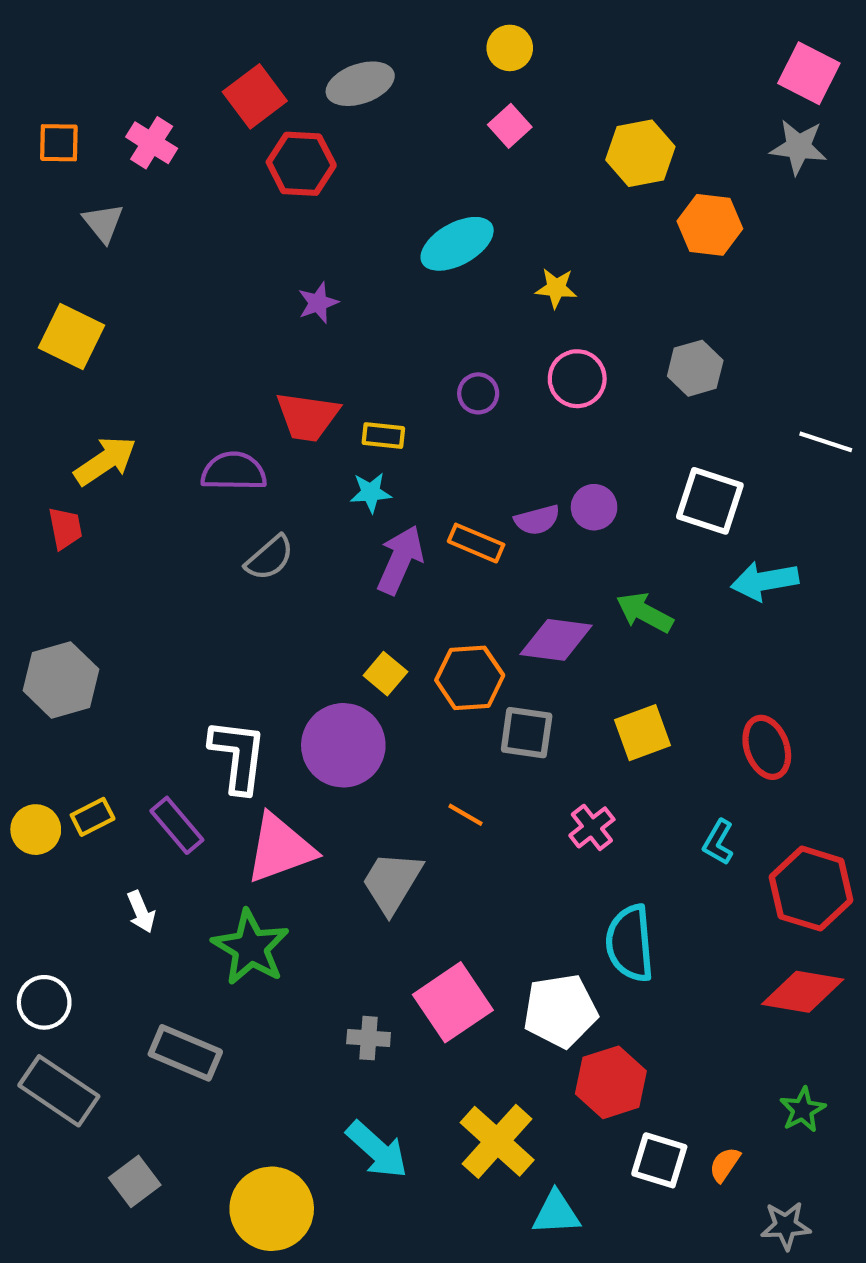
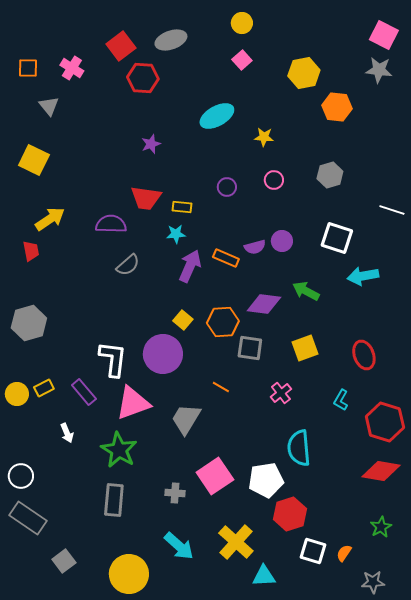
pink circle: (577, 379) -> (274, 180), size x0.7
gray rectangle: (185, 1053) -> (114, 500), moved, turned 72

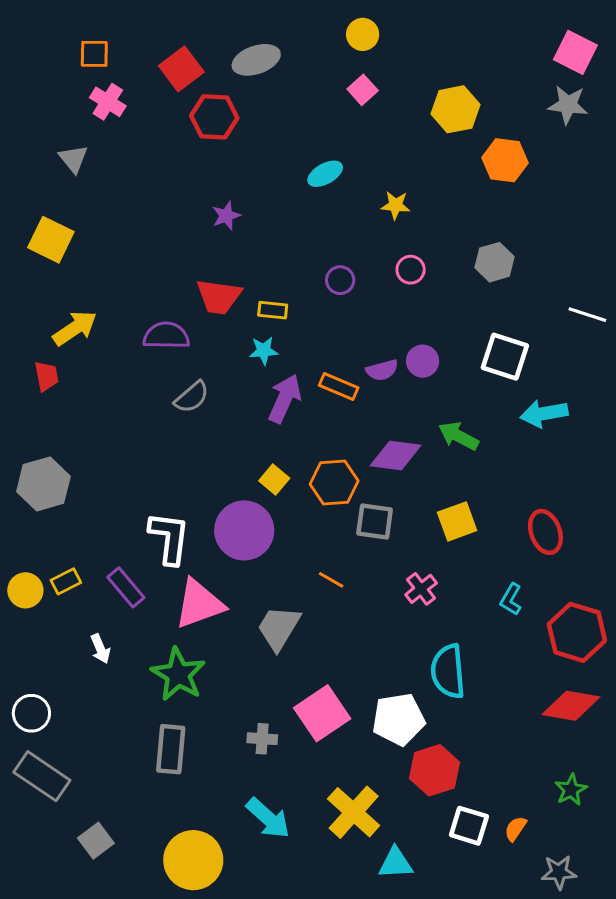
orange square: (28, 68) -> (94, 54), moved
cyan ellipse: (217, 116) -> (325, 174), size x0.7

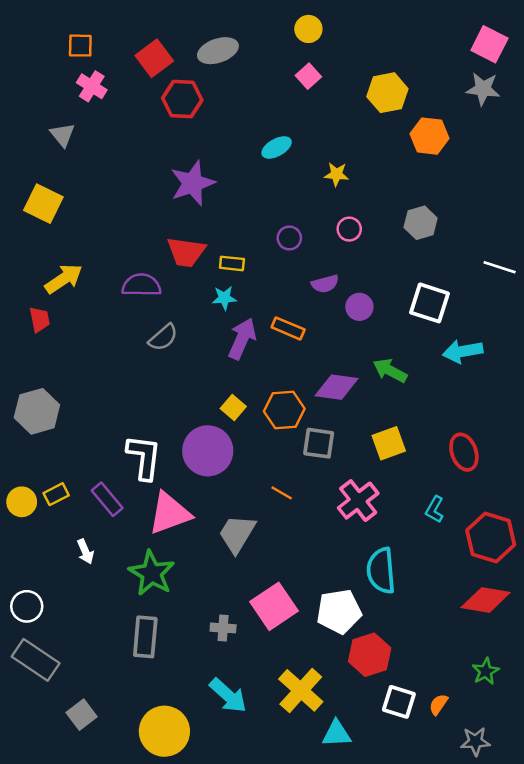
purple star: (226, 216) -> (192, 183), size x1.8
purple semicircle: (382, 370) -> (325, 284), moved
pink cross: (421, 589) -> (358, 501), size x1.5

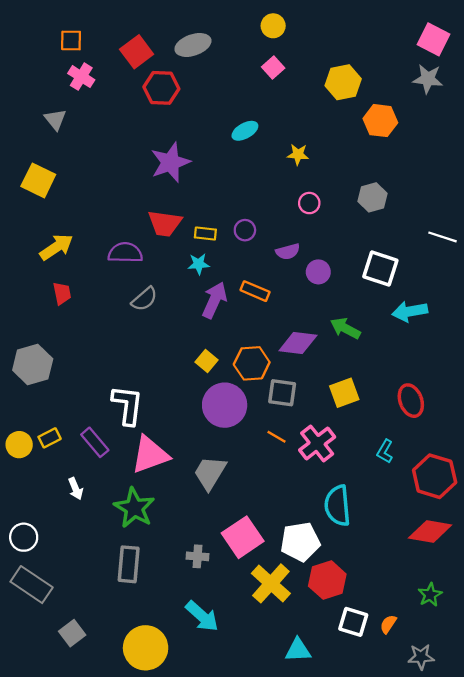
purple circle: (289, 238) -> (245, 230), moved
red trapezoid: (40, 320) -> (62, 293), moved
purple circle: (208, 451) -> (225, 405), moved
orange line: (282, 493) -> (277, 437), moved
yellow cross: (301, 690) -> (271, 583), moved

